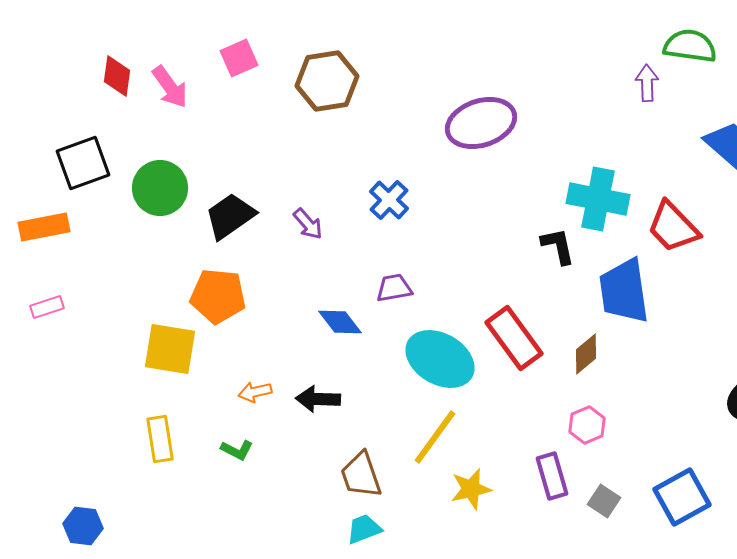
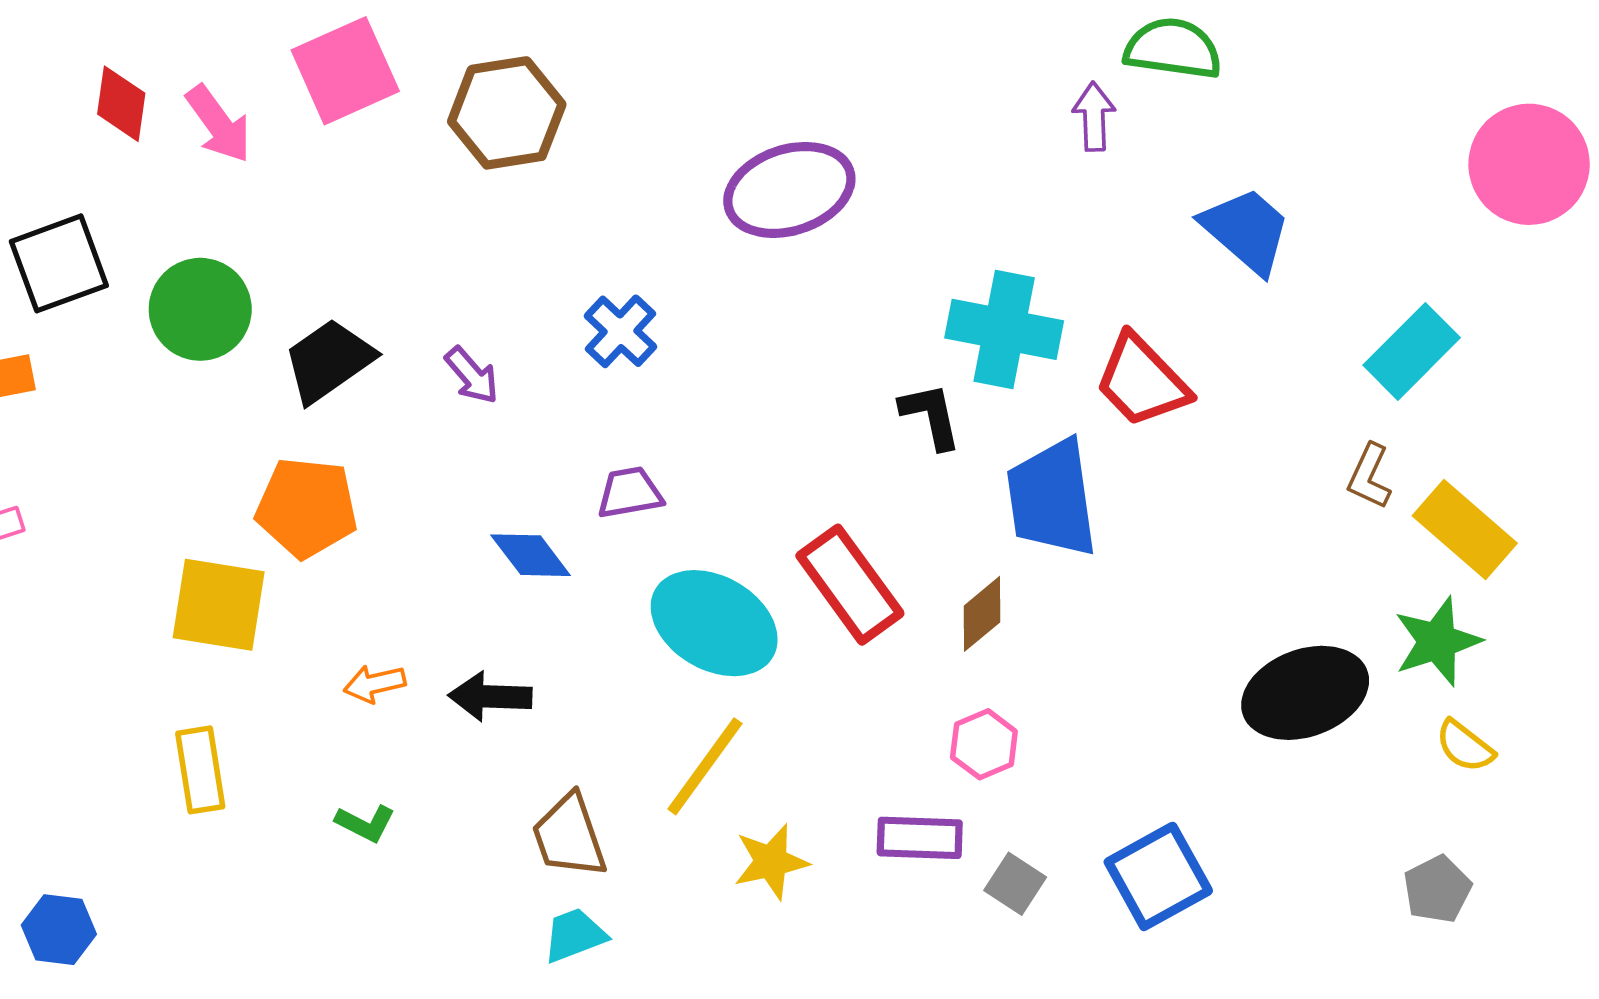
pink square: (239, 58) -> (345, 71), size x1.5
green L-shape: (237, 450) -> (365, 823), moved
purple rectangle: (552, 476) -> (920, 838), turned -72

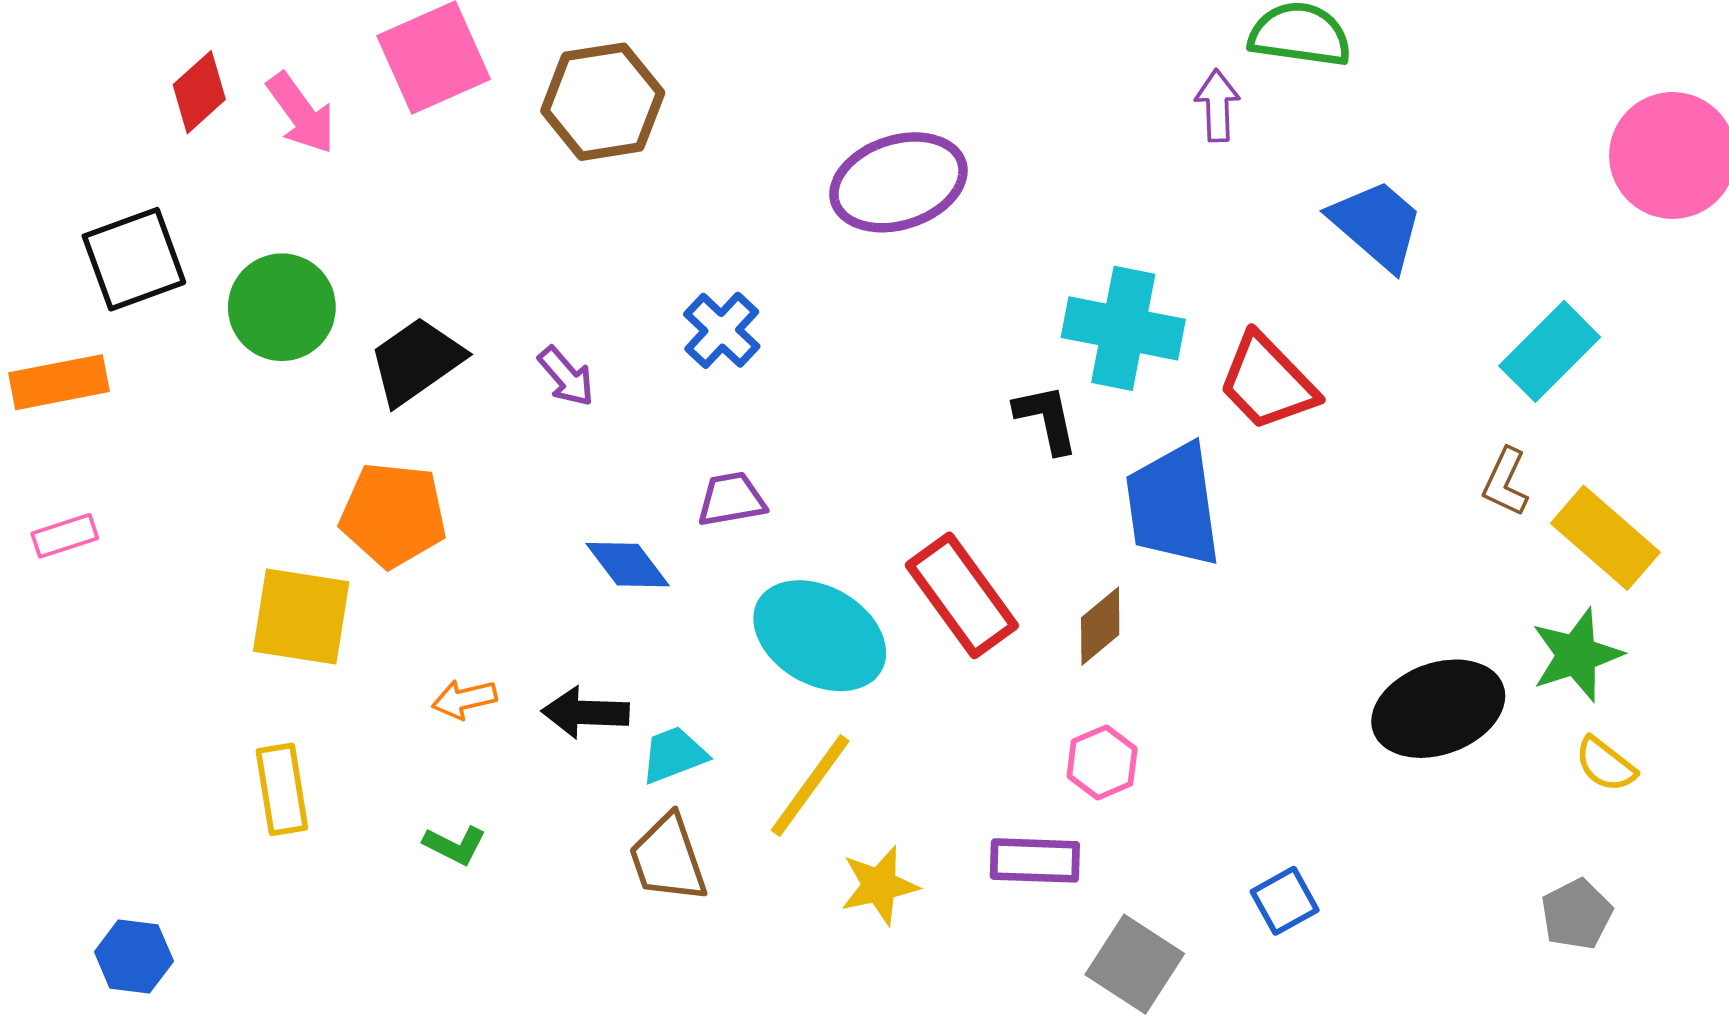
red diamond: (121, 104) -> (199, 92), turned 40
blue square: (1158, 876) -> (1285, 901), size x0.6
gray square: (1015, 884) -> (1135, 964), moved, size x1.5
cyan trapezoid: (575, 935) -> (674, 755), moved

